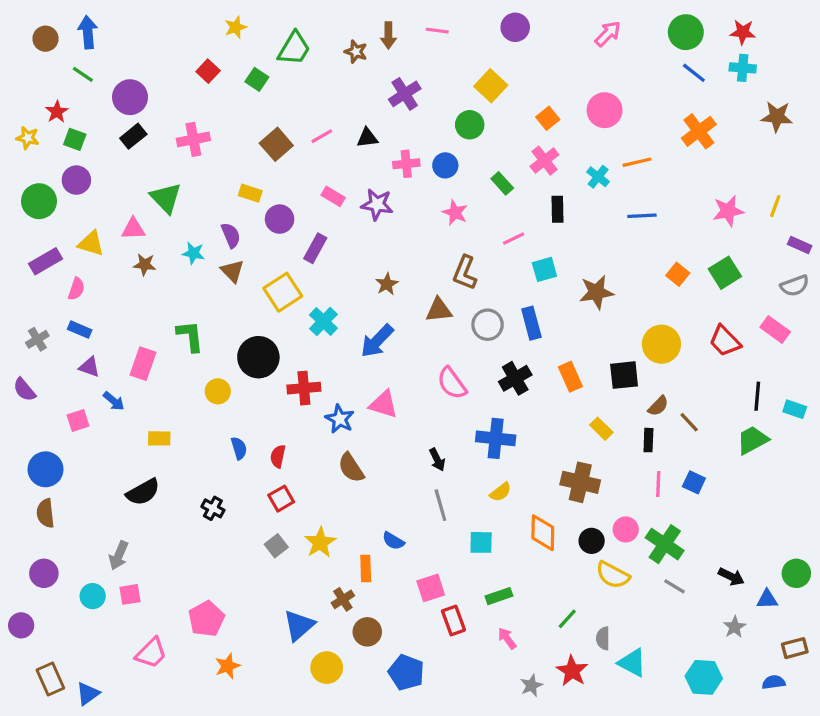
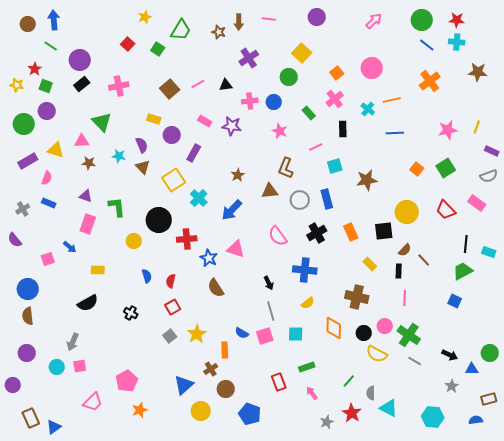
purple triangle: (89, 367) -> (86, 196), moved
blue square: (694, 482) -> (455, 301), moved
pink square: (431, 588) -> (265, 336), moved

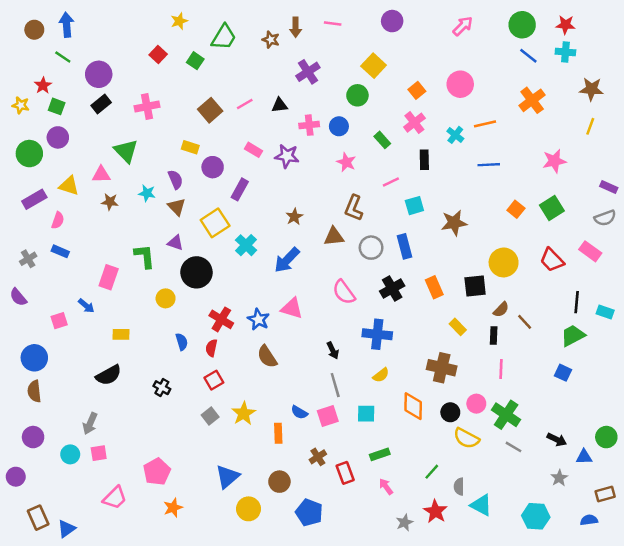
yellow line: (477, 127) -> (590, 126), moved
purple triangle: (86, 196) -> (175, 243), moved
red cross: (187, 239) -> (221, 319), moved, turned 36
brown cross: (211, 369) -> (318, 457), moved

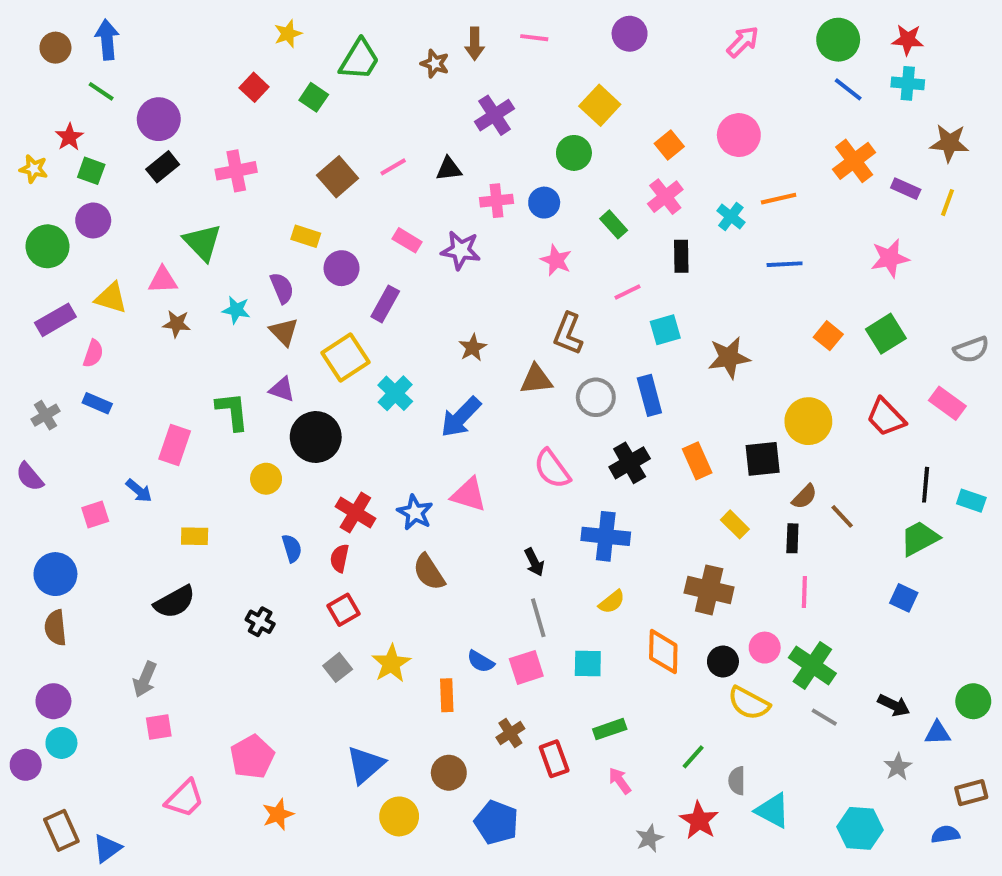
purple rectangle: (609, 187) -> (906, 189), moved
cyan circle: (70, 454) -> (61, 743), moved

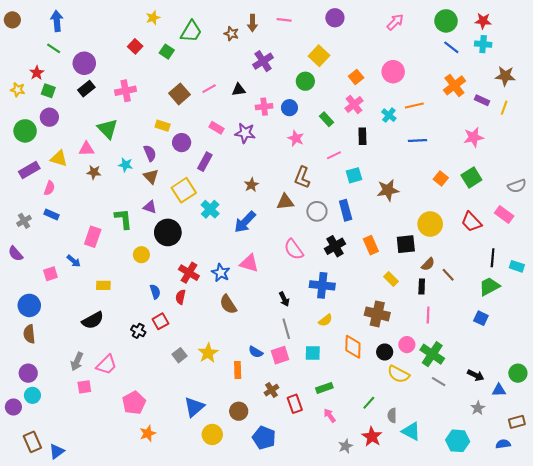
brown circle: (55, 48) -> (12, 20), moved
red square: (344, 610) -> (160, 321), moved
pink trapezoid: (185, 799) -> (106, 365), moved

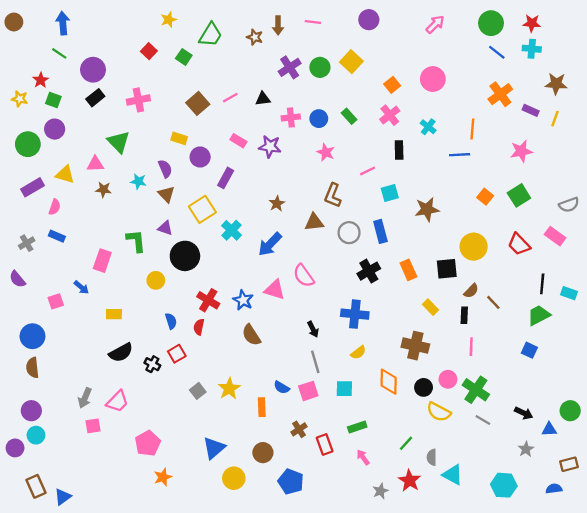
green circle: (305, 81) -> (320, 67), moved
orange line: (414, 106) -> (472, 129), moved, turned -72
green rectangle: (326, 119) -> (349, 116), moved
pink semicircle: (294, 249) -> (304, 276), moved
black semicircle: (93, 320) -> (121, 353), moved

